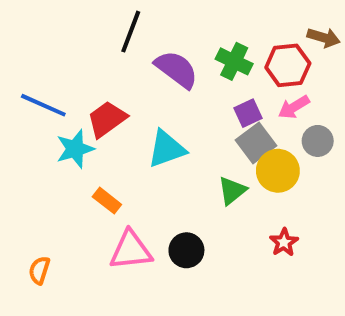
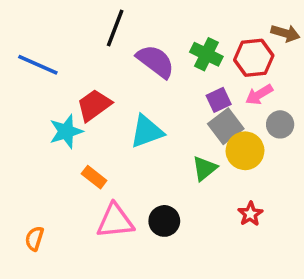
blue line: (43, 105) -> (38, 65), moved

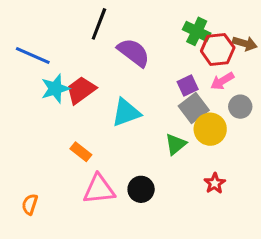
brown arrow: (285, 33) -> (245, 43), moved
green cross: (206, 54) -> (197, 31), moved
cyan star: (66, 131) -> (55, 89), moved

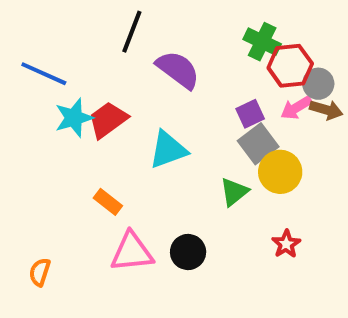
brown arrow: (245, 43) -> (326, 110), moved
gray circle: (240, 107) -> (318, 84), moved

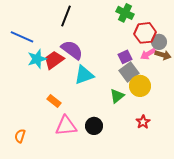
green cross: (262, 42) -> (125, 13), moved
purple semicircle: (178, 70) -> (72, 50), moved

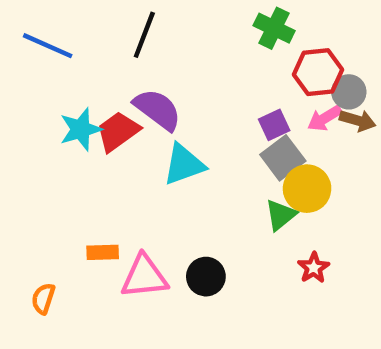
blue line: (22, 37) -> (48, 46), moved
green triangle: (117, 96) -> (281, 215), moved
orange rectangle: (54, 101) -> (103, 252), moved, turned -40

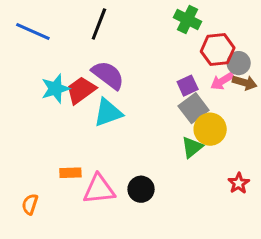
cyan triangle: (184, 164) -> (108, 113), moved
red star: (314, 268) -> (239, 183), moved

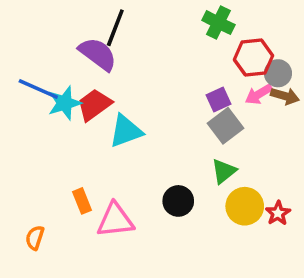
blue line: (33, 32) -> (38, 89), moved
purple semicircle: (108, 75) -> (98, 54), moved
yellow circle: (210, 129) -> (245, 206), moved
orange rectangle: (70, 173) -> (82, 201), turned 70
black circle: (141, 189) -> (178, 201), moved

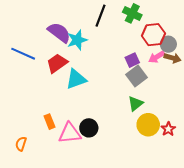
black line: (115, 28) -> (100, 16), moved
cyan star: (65, 103) -> (77, 40), moved
black circle: (178, 201) -> (89, 128), moved

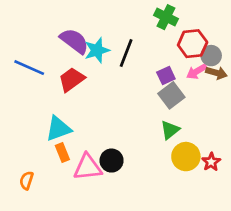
black line: (100, 16) -> (126, 53), moved
cyan triangle: (76, 79) -> (58, 129), moved

